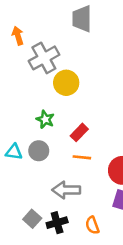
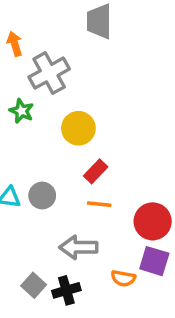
yellow circle: (66, 83) -> (78, 128), moved
green star: (45, 119) -> (21, 111), moved
orange semicircle: (92, 225) -> (123, 278), moved, turned -60

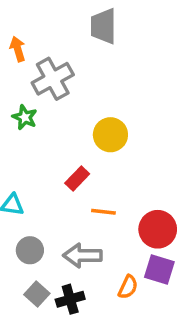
yellow circle: (78, 128) -> (110, 135), moved
red rectangle: (96, 171) -> (77, 178), moved
gray circle: (42, 196) -> (30, 250), moved
orange semicircle: (123, 278) -> (128, 287), turned -75

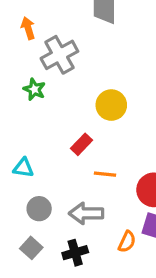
gray square: (37, 294) -> (31, 248), moved

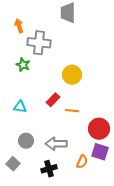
gray cross: (59, 55) -> (39, 43), turned 35
cyan triangle: (23, 168) -> (20, 107), moved
orange line: (105, 174) -> (72, 111), moved
gray square: (31, 248) -> (13, 164), moved

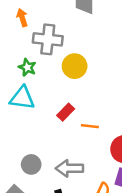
yellow circle: (72, 75) -> (75, 66), moved
cyan triangle: (20, 107) -> (22, 98), moved, size x1.5

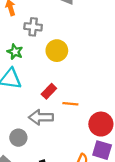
gray cross: (48, 39) -> (33, 27), size x0.7
gray arrow: (69, 168) -> (41, 117), moved

